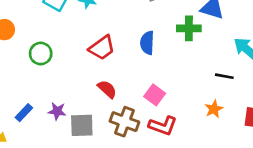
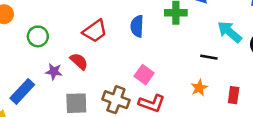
red semicircle: (107, 89) -> (79, 61), moved
purple star: (57, 111) -> (54, 72), moved
blue rectangle: (24, 113) -> (22, 91), size x1.5

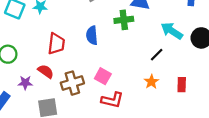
red trapezoid: (95, 31) -> (56, 44), turned -40
black line: (209, 57) -> (157, 55), turned -48
brown cross: (116, 100) -> (72, 83), moved, turned -30

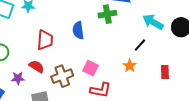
orange star: (151, 82) -> (130, 66), moved

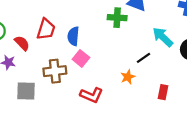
blue semicircle: (78, 30) -> (73, 36), moved
red semicircle: (37, 67) -> (22, 43), moved
pink square: (90, 68) -> (81, 58), moved

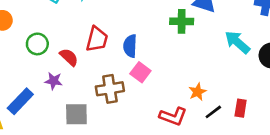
black line: (144, 58) -> (213, 112), moved
red L-shape: (91, 95) -> (173, 116), moved

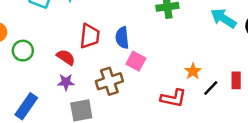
green circle: (37, 44) -> (23, 51), moved
purple star: (54, 81) -> (66, 82), moved

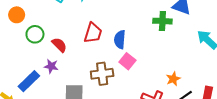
red semicircle: (66, 57) -> (59, 45), moved
purple star: (66, 82) -> (51, 66), moved

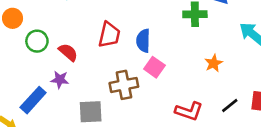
orange star: (173, 79) -> (214, 63), moved

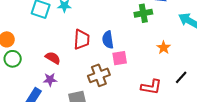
green circle: (37, 41) -> (13, 59), moved
pink square: (154, 67) -> (120, 58), turned -35

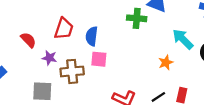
orange star: (164, 48) -> (166, 62), moved
purple star: (50, 80) -> (49, 58), moved

